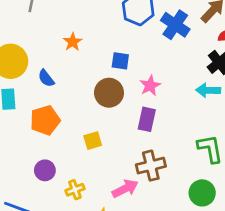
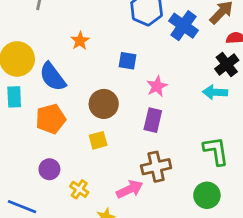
blue semicircle: (46, 78) -> (53, 77), size x1.6
brown circle: (109, 93) -> (104, 104), moved
yellow cross: (75, 190) -> (79, 189), turned -36

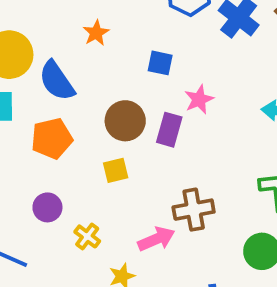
purple rectangle: (153, 120) -> (169, 130), moved

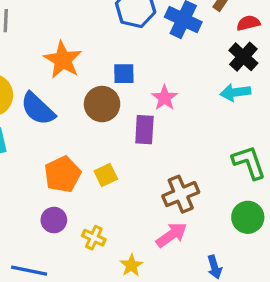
orange star: (96, 33) -> (63, 60), size x1.6
brown circle: (125, 121) -> (102, 104), moved
orange pentagon: (52, 138) -> (63, 174), moved
pink arrow: (156, 239) -> (172, 235), moved

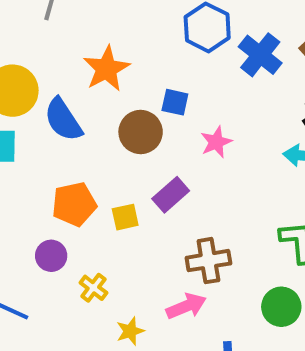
purple rectangle: (144, 130) -> (171, 195), moved, turned 32

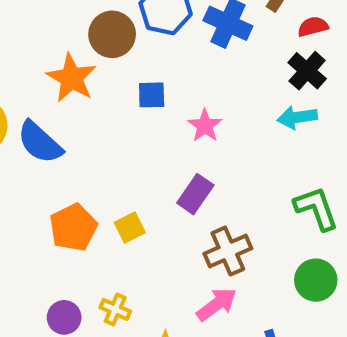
brown circle: (141, 132) -> (112, 34), moved
purple rectangle: (171, 195) -> (195, 194), moved
purple circle: (51, 256) -> (64, 317), moved

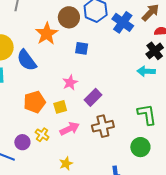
pink star: (205, 126) -> (70, 83), moved
pink arrow: (217, 304) -> (70, 129), moved
yellow cross: (115, 309) -> (42, 135), moved

